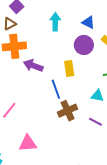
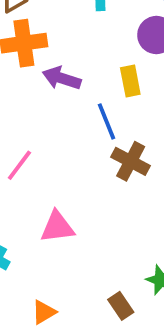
brown cross: (68, 111) -> (131, 161), turned -36

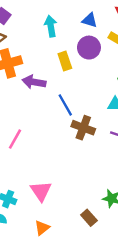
yellow rectangle: (130, 81) -> (65, 61), moved
pink triangle: (57, 227) -> (41, 191), moved, turned -50

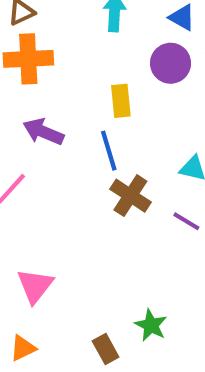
yellow rectangle: (65, 61) -> (121, 101), moved
purple arrow: (34, 82) -> (43, 132), moved

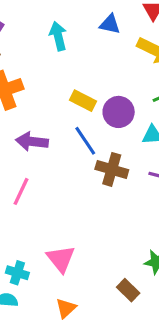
purple circle: (171, 63) -> (119, 112), moved
yellow rectangle: (121, 101) -> (83, 101), turned -40

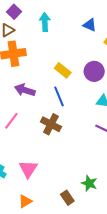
cyan arrow: (58, 36) -> (45, 22), moved
purple circle: (119, 112) -> (94, 71), moved
brown cross: (112, 169) -> (51, 124), moved

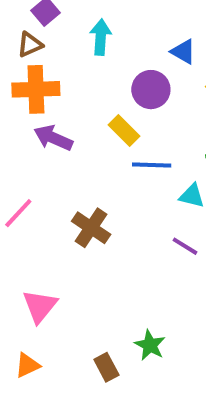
purple circle: (94, 71) -> (151, 90), moved
purple arrow: (25, 90) -> (53, 138), moved
blue line: (59, 96) -> (152, 165), moved, turned -72

